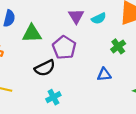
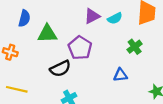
purple triangle: (76, 16) -> (92, 16), turned 35

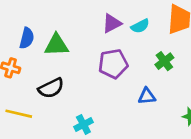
blue semicircle: (24, 18) -> (27, 38), moved
purple pentagon: (80, 48) -> (113, 64), moved, turned 30
black semicircle: (60, 69) -> (51, 88), moved

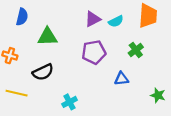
blue semicircle: (27, 38) -> (22, 17), moved

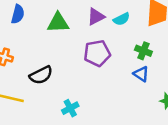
green triangle: (47, 37) -> (58, 23), moved
green cross: (136, 50) -> (143, 51), turned -32
blue triangle: (121, 79) -> (141, 74), moved, turned 40

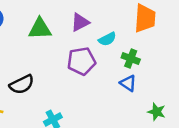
cyan semicircle: (122, 19) -> (107, 39), moved

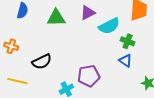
cyan semicircle: (107, 39) -> (109, 26), size x1.5
purple pentagon: (81, 61) -> (89, 76), moved

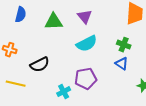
purple triangle: (88, 13) -> (85, 17), turned -42
cyan semicircle: (109, 26) -> (87, 44), moved

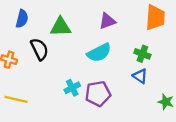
purple triangle: (85, 17) -> (107, 21), moved, turned 49
black semicircle: (40, 65) -> (39, 49), moved, turned -90
cyan cross: (64, 92) -> (72, 88), moved

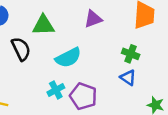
cyan semicircle: (99, 53) -> (68, 58), moved
purple pentagon: (98, 94) -> (83, 96), turned 30

